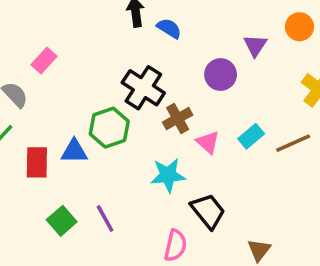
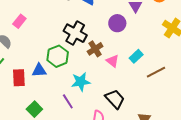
brown line: (293, 143) -> (156, 72), moved
cyan star: (168, 175) -> (81, 82), moved
purple line: (105, 218) -> (68, 101), moved

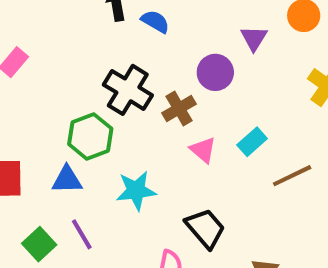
brown cross: (95, 49) -> (179, 108), moved
blue triangle: (39, 70) -> (67, 180), moved
purple line: (68, 101) -> (82, 234), moved

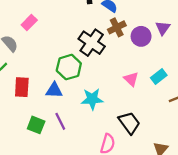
purple triangle: (254, 38) -> (163, 28), moved
brown cross: (179, 108) -> (117, 27), moved
green square: (39, 244) -> (36, 125), turned -30

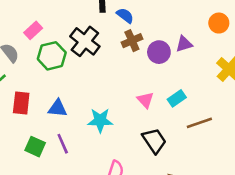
purple triangle: (163, 28) -> (184, 44), turned 35
black cross: (92, 43) -> (85, 41), moved
green hexagon: (69, 67) -> (52, 56), moved
black trapezoid: (129, 123) -> (154, 141), moved

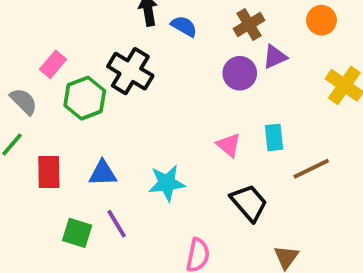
brown cross: (132, 41) -> (249, 25), moved
cyan rectangle: (177, 98) -> (274, 137), turned -54

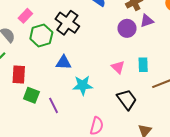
blue triangle: (103, 173) -> (64, 62), moved
green square: (77, 233) -> (31, 95), moved

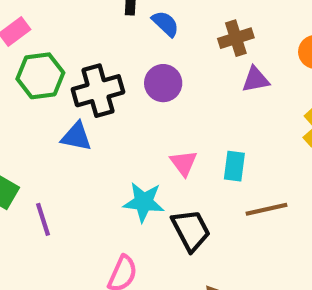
black cross: (67, 23) -> (98, 91), moved, turned 30
purple circle: (127, 28) -> (163, 83), moved
cyan star: (83, 85) -> (144, 202), moved

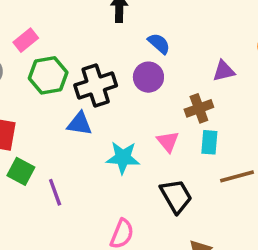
blue semicircle: (165, 24) -> (159, 43), moved
brown cross: (236, 38) -> (199, 108), moved
cyan star: (144, 202) -> (123, 158), moved

